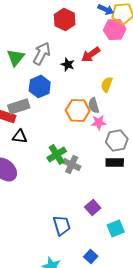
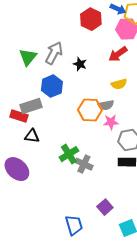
red hexagon: (65, 20) -> (91, 19), moved
red arrow: (91, 54) -> (118, 54), moved
yellow semicircle: (107, 84) -> (119, 84), turned -126
gray semicircle: (94, 106) -> (106, 105), turned -84

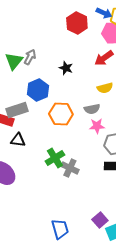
gray arrow: (54, 53) -> (30, 57), moved, size x0.7
orange hexagon: (90, 110) -> (61, 114), moved
purple square: (105, 207) -> (100, 220), moved

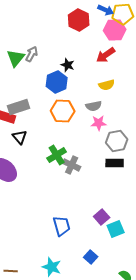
blue hexagon: (38, 90) -> (57, 82), moved
black triangle: (18, 140) -> (20, 137), turned 42

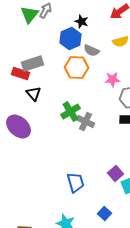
gray semicircle: (94, 106) -> (92, 50), moved, turned 35

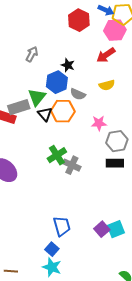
green triangle: (30, 14) -> (37, 97), moved
black triangle: (34, 94) -> (45, 114), moved
purple square: (116, 174) -> (102, 229), moved
blue square: (104, 214) -> (52, 249), moved

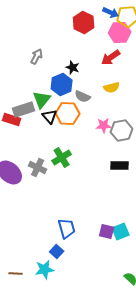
gray hexagon: (117, 141) -> (122, 130), moved
gray cross: (72, 165) -> (38, 168), moved
purple square: (102, 229) -> (107, 232), turned -35
cyan star: (52, 267) -> (45, 270), moved, turned -30

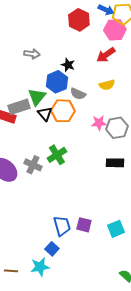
gray arrow: (37, 56) -> (32, 54), turned 70
purple square: (107, 232) -> (84, 225), moved

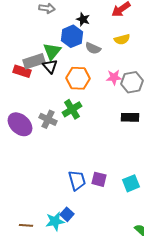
orange hexagon: (63, 111) -> (78, 78), moved
black triangle: (45, 114) -> (50, 66), moved
blue square: (52, 249) -> (67, 214), moved

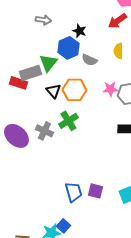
yellow semicircle: (122, 39) -> (118, 51), turned 105
black triangle: (50, 66) -> (53, 91), moved

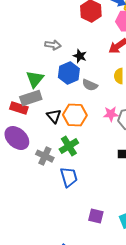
gray arrow: (43, 20) -> (53, 45), moved
green triangle: (48, 63) -> (35, 79), moved
purple ellipse: (16, 136) -> (17, 138), moved
blue trapezoid: (73, 192) -> (69, 177), moved

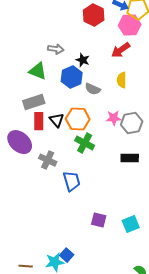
green triangle: (35, 79) -> (38, 71), moved, turned -48
red rectangle: (19, 108) -> (39, 121), moved, turned 72
green cross: (69, 146) -> (85, 143), moved, turned -30

